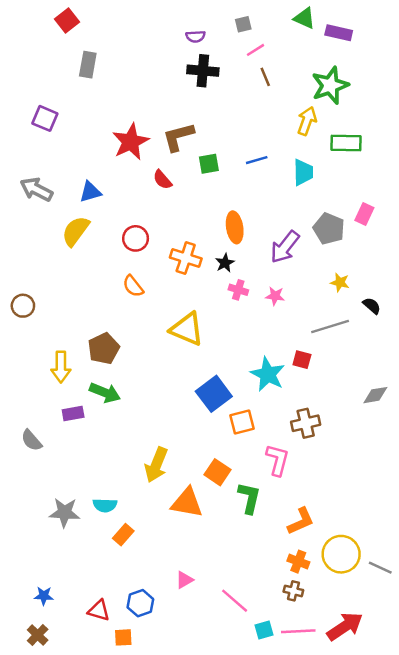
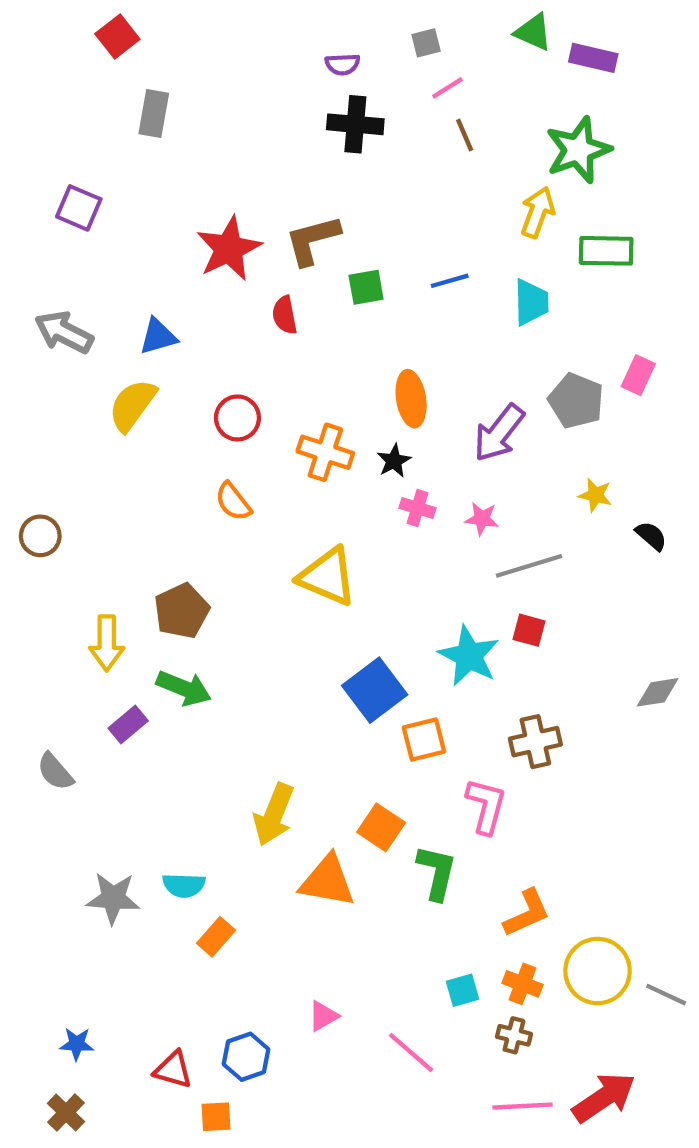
red semicircle: (162, 180) -> (285, 315), turned 30
gray line: (330, 327) -> (529, 566), moved
purple rectangle: (73, 413) -> (128, 725), turned -30
cyan square: (264, 630) -> (463, 990), moved

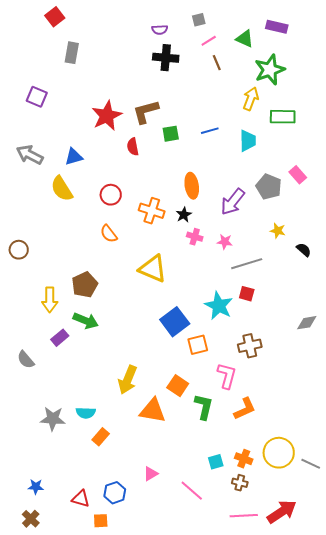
green triangle: (533, 32) -> (245, 39), moved
pink rectangle: (638, 375) -> (298, 175), turned -66
yellow semicircle: (132, 405) -> (62, 189), turned -68
orange L-shape: (527, 913) -> (245, 409), moved

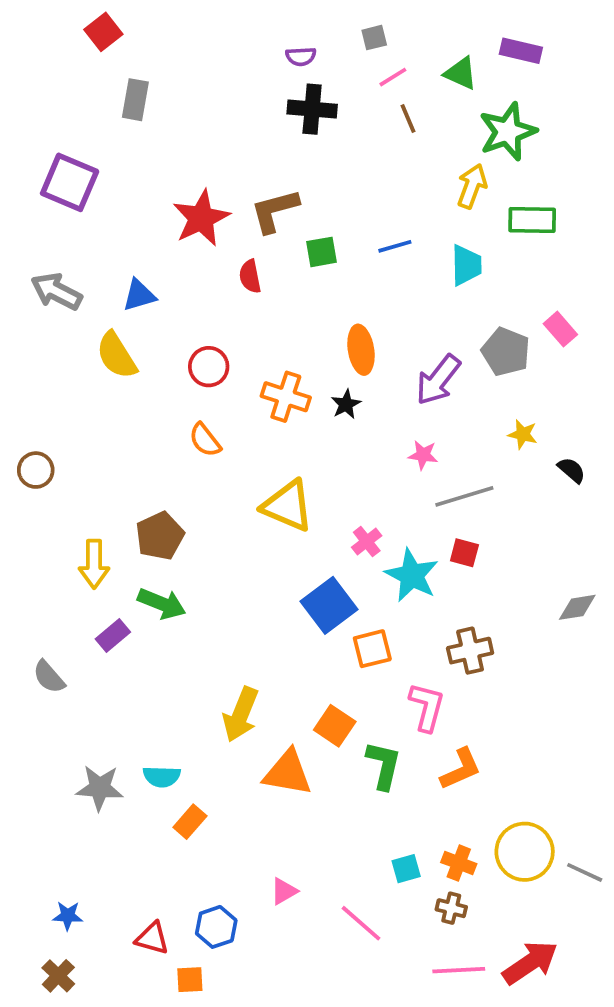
purple square: (37, 97) -> (70, 182), size x1.4
pink cross: (195, 237) -> (367, 541), moved, turned 35

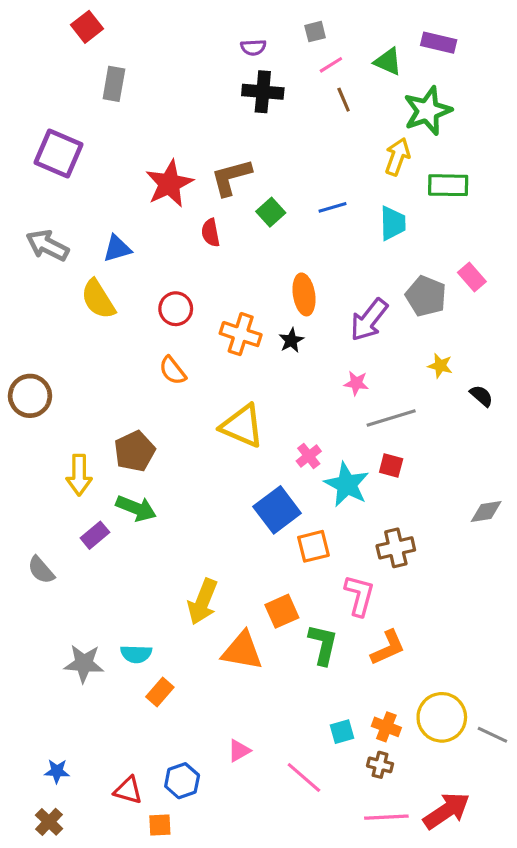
green square: (322, 252) -> (271, 212), turned -32
brown circle: (36, 470) -> (30, 396), size x1.4
orange square: (335, 726) -> (282, 611), turned 32

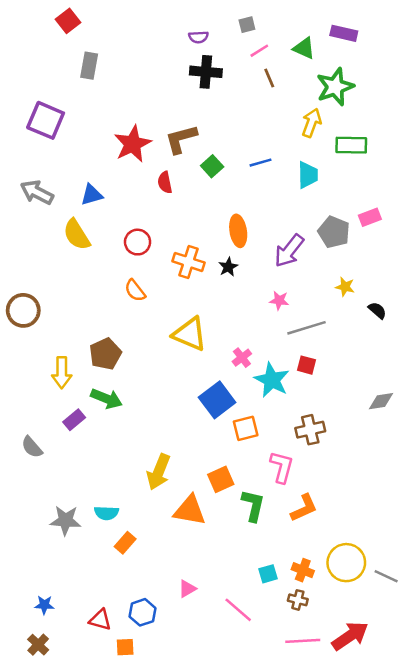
pink rectangle: (472, 277) -> (370, 217), turned -70

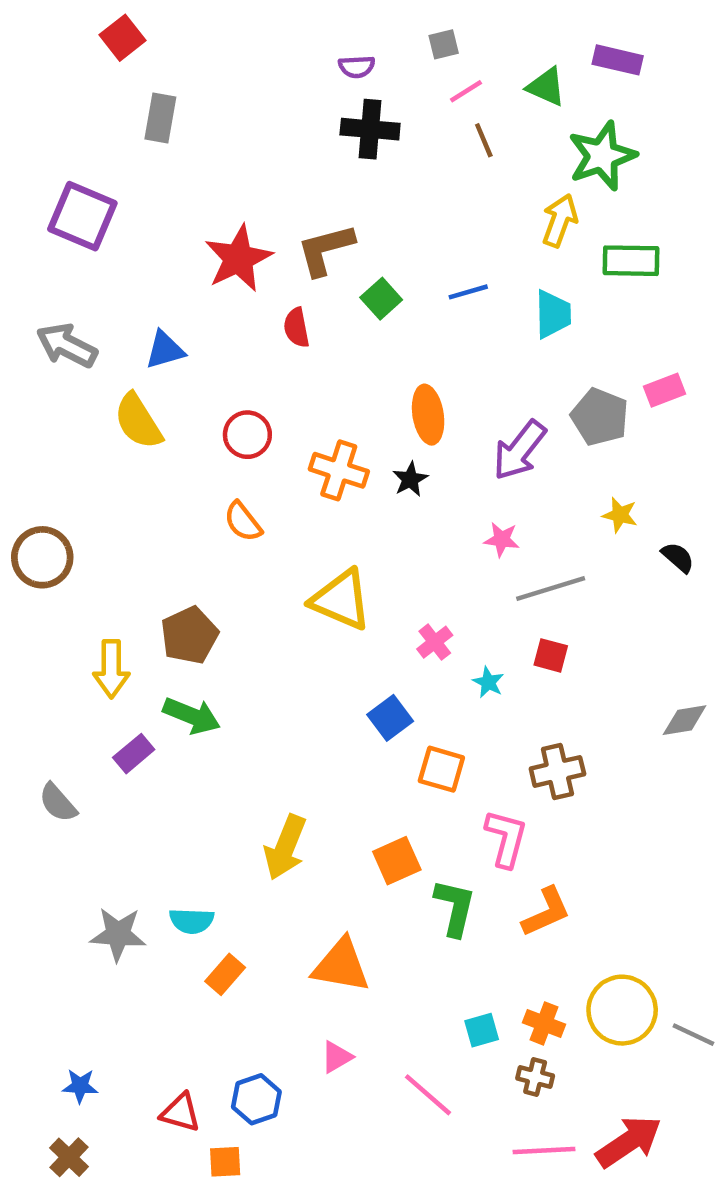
cyan star: (272, 380) -> (488, 682), size x0.5
blue square: (217, 400) -> (390, 718), size x0.7
orange square: (246, 428) -> (441, 769), turned 30
orange triangle: (190, 510) -> (341, 965), moved

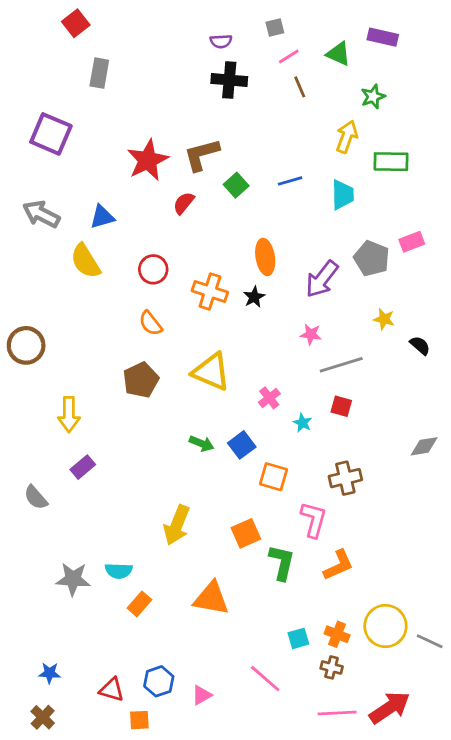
green star: (602, 156) -> (373, 97), size x0.6
red semicircle: (296, 328) -> (184, 203), turned 50
brown pentagon: (189, 635) -> (141, 380), moved
green arrow: (192, 716) -> (202, 444), moved, size x0.7
pink triangle: (337, 1057) -> (202, 695), moved

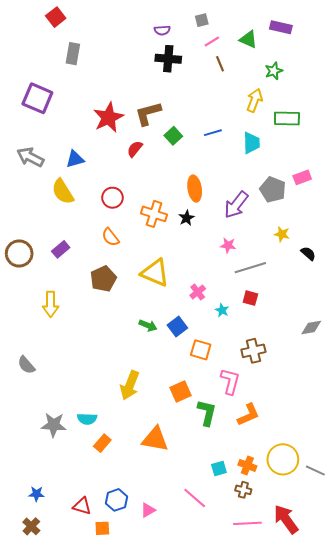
purple rectangle: (83, 467) -> (61, 249), moved
red arrow: (390, 708) -> (286, 519), turned -92

